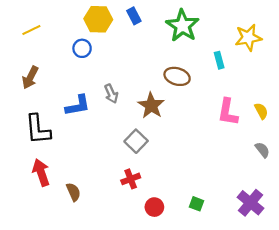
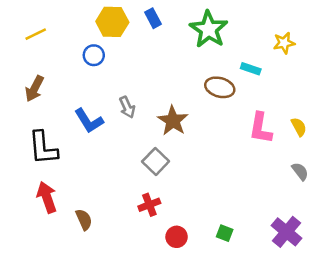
yellow star: (248, 38) -> (284, 43), size x0.7
cyan rectangle: (219, 60) -> (251, 69), turned -56
brown ellipse: (177, 76) -> (220, 87), moved
blue L-shape: (78, 106) -> (89, 121), turned 68

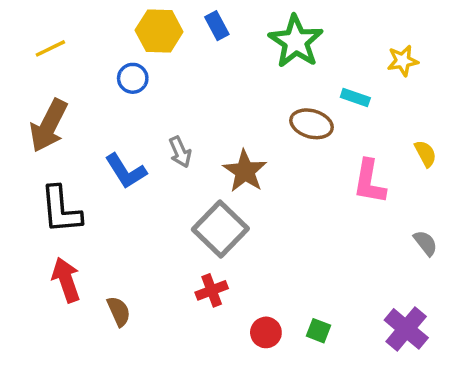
brown arrow: (34, 89) -> (49, 126), size x1.4
yellow semicircle: (299, 127) -> (425, 154), moved
gray square: (156, 161) -> (220, 229), size x1.4
red circle: (177, 237) -> (266, 332), moved

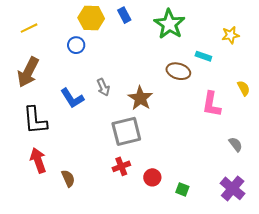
gray square: (220, 229) -> (126, 131), turned 32
gray semicircle: (425, 243) -> (236, 144), moved
red circle: (266, 332) -> (152, 177), moved

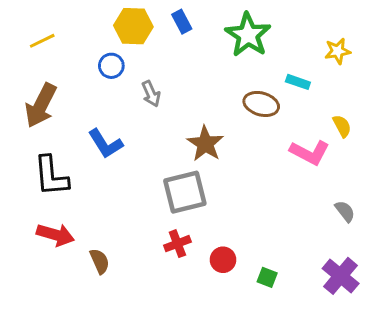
gray arrow: (103, 87) -> (151, 94), moved
yellow semicircle: (244, 88) -> (342, 126), moved
pink L-shape: (211, 104) -> (310, 152), turned -72
red arrow: (38, 160) -> (55, 235), turned 125

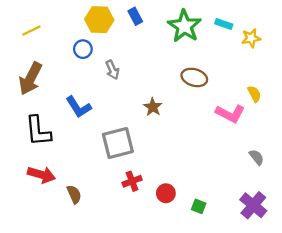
cyan rectangle: (298, 82) -> (224, 24), moved
brown star: (205, 144) -> (153, 107), size x0.7
gray square: (185, 192) -> (118, 143), moved

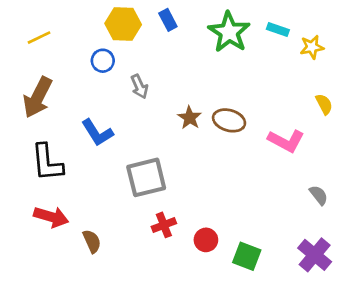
brown ellipse: (194, 77) -> (229, 120), moved
yellow semicircle: (254, 94) -> (324, 104), moved
brown star: (153, 107) -> (190, 118), moved
green square: (199, 206) -> (247, 256), size x1.5

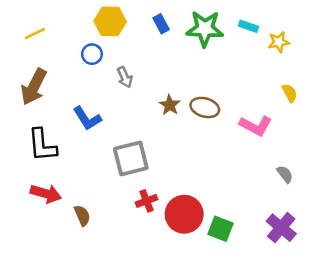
blue rectangle: (168, 20) -> (161, 24), moved
green star: (229, 32) -> (205, 29), turned -30
red circle: (206, 240) -> (184, 214), size x1.8

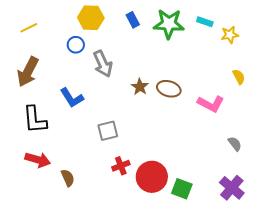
gray arrow: (125, 77) -> (103, 64), size x1.5
gray square: (131, 158) -> (108, 131), size x0.7

